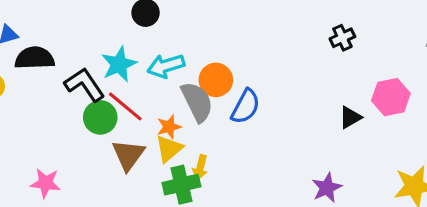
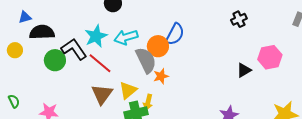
blue semicircle: (246, 106) -> (175, 34), moved
green circle: (100, 117) -> (55, 60), moved
orange star: (169, 127) -> (161, 76), moved

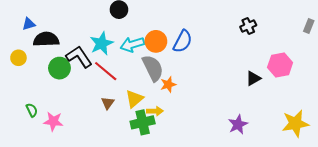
orange circle: (158, 46) -> (156, 41), moved
brown triangle: (102, 94) -> (108, 103), size x0.6
green semicircle: (14, 101) -> (32, 110), moved
yellow arrow: (148, 102) -> (155, 111), turned -105

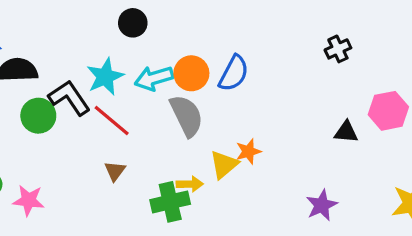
black triangle: (253, 78) -> (346, 132), turned 35
orange star: (168, 84) -> (248, 151), moved
yellow triangle: (134, 99) -> (224, 164), moved

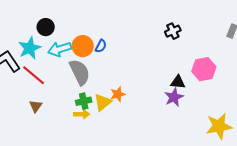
black circle: (133, 23) -> (46, 27), moved
blue semicircle: (234, 73) -> (101, 46), moved, size x0.6
green cross: (170, 202) -> (84, 101), moved, size x0.7
purple star: (322, 205) -> (174, 97), moved

